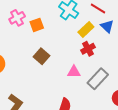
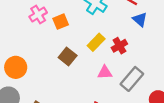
yellow rectangle: (86, 29) -> (96, 42), moved

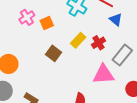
pink triangle: (105, 72) -> (103, 74), moved, size x1.6
gray rectangle: (132, 79) -> (122, 55), moved

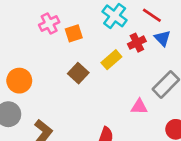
red cross: (99, 43) -> (137, 43), moved
pink triangle: (103, 74) -> (139, 107), size x0.6

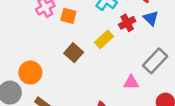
orange square: (74, 33) -> (68, 16), turned 35
orange circle: (19, 81) -> (30, 73), moved

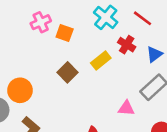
blue triangle: (151, 18) -> (154, 54), moved, turned 35
red cross: (127, 23) -> (127, 45), turned -35

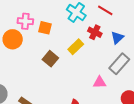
pink cross: (41, 22) -> (25, 21), turned 35
orange circle: (20, 90) -> (13, 39), moved

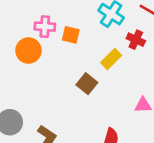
brown square: (50, 59) -> (87, 84), moved

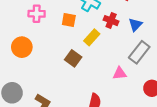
orange square: (71, 35) -> (69, 20), moved
orange circle: (28, 51) -> (22, 47), moved

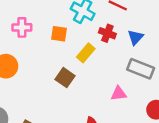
gray rectangle: (139, 52) -> (141, 69), turned 75

